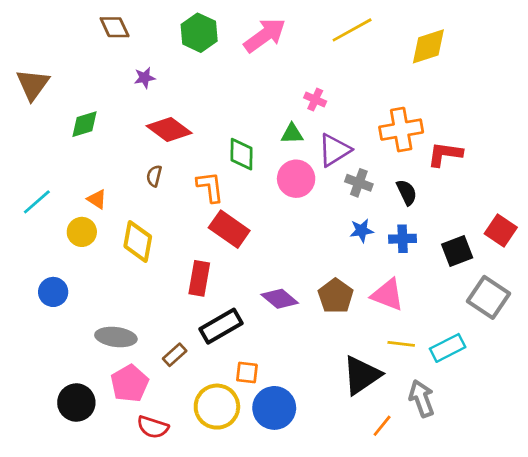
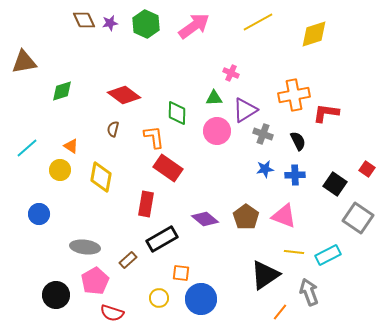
purple star: (145, 78) -> (110, 23), moved
brown triangle: (33, 85) -> (24, 62), turned 44
red square: (501, 231) -> (367, 169), size x0.7
black square: (457, 251) -> (335, 184), turned -35
yellow circle: (217, 407) -> (159, 298), size x0.6

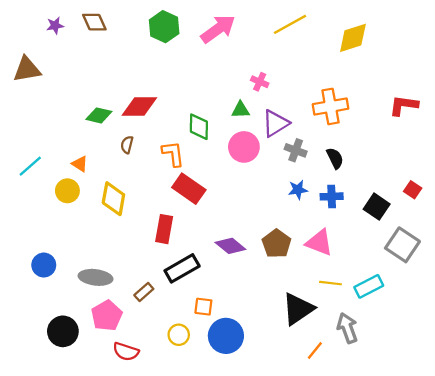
purple star: (110, 23) -> (55, 26), moved
green diamond: (62, 91) -> (99, 115), moved, turned 30
red diamond: (124, 95) -> (139, 106), turned -36
red L-shape: (326, 113) -> (404, 105), moved
blue circle: (39, 214) -> (44, 265), moved

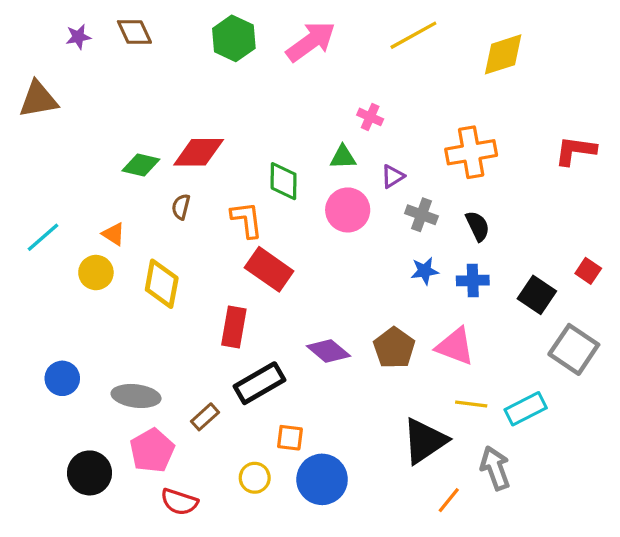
purple triangle: (275, 123) -> (393, 176), size x0.6

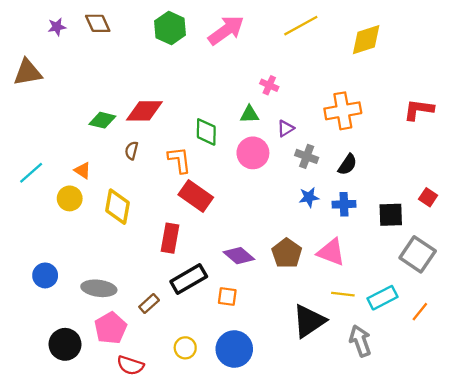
black semicircle: (478, 226) -> (347, 165), turned 60
black square: (537, 295) -> (391, 215), turned -36
orange square: (290, 438) -> (227, 296), moved
orange line: (449, 500) -> (420, 312), moved

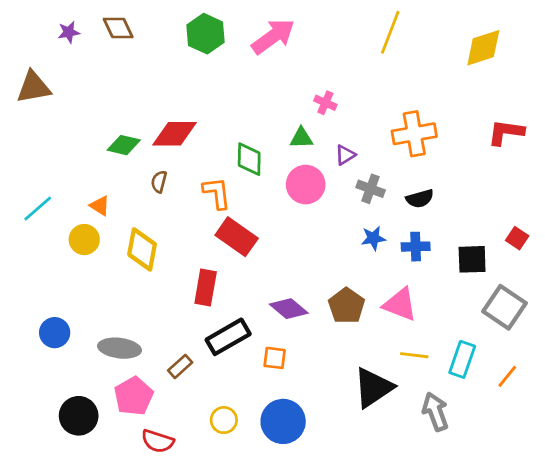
yellow line: (301, 26) -> (390, 32), moved, turned -40
yellow diamond: (366, 40) -> (483, 48), moved
black semicircle: (347, 165) -> (420, 199), turned 40
cyan rectangle: (383, 298) -> (462, 359), turned -44

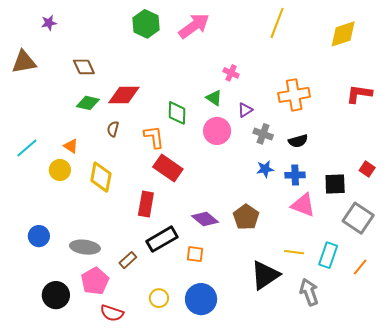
brown diamond: (118, 28) -> (84, 67), moved
green triangle: (301, 138) -> (214, 98), turned 36
pink triangle: (400, 304) -> (303, 205), moved

